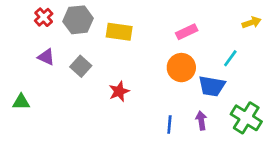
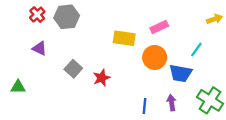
yellow rectangle: (119, 32) -> (124, 38), moved
gray square: (81, 66) -> (73, 69), moved

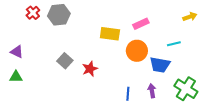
purple triangle: (39, 48) -> (17, 52), moved
cyan line: (196, 50) -> (174, 44), turned 40

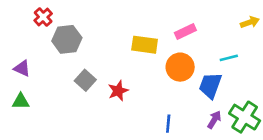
gray hexagon: (59, 15) -> (67, 39), moved
blue trapezoid: (160, 65) -> (210, 85), turned 100
purple arrow: (152, 91) -> (214, 120), moved, turned 40

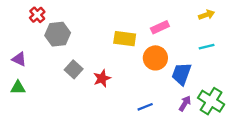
yellow arrow: (250, 22) -> (207, 15), moved
cyan line: (229, 58) -> (207, 47), moved
blue line: (168, 124) -> (145, 107), turned 63

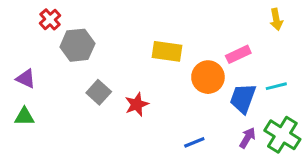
yellow arrow: (207, 15) -> (276, 19), turned 98
pink rectangle: (160, 27) -> (238, 54), moved
cyan line: (207, 47) -> (276, 86), moved

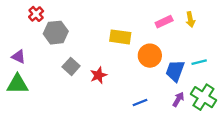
yellow arrow: (276, 19) -> (190, 19), moved
pink rectangle: (238, 54) -> (164, 22), moved
green triangle: (24, 117) -> (17, 84), size x1.5

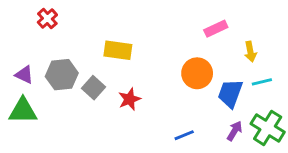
yellow arrow: (190, 19) -> (250, 52), moved
gray hexagon: (56, 33) -> (62, 75), moved
yellow rectangle: (120, 37) -> (118, 50), moved

